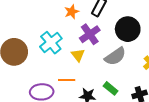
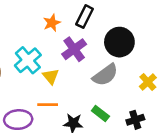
yellow triangle: (78, 55) -> (51, 76), moved

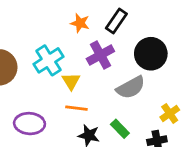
orange star: (52, 23) -> (80, 23), turned 30
yellow cross: (148, 82) -> (170, 113), moved
orange line: (48, 105) -> (76, 108), moved

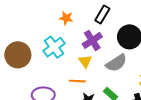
orange star: (80, 23) -> (66, 18), moved
yellow triangle: (71, 81) -> (85, 61), moved

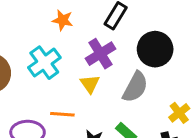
gray semicircle: (116, 63) -> (135, 87), turned -30
orange line: (77, 81) -> (62, 114), moved

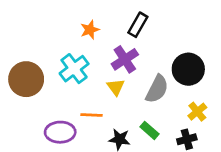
orange star: (63, 20) -> (90, 30), turned -30
black circle: (155, 49) -> (188, 69), moved

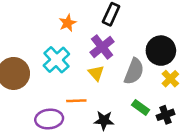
yellow cross: (197, 112) -> (170, 79), moved
green rectangle: (150, 130) -> (141, 107), moved

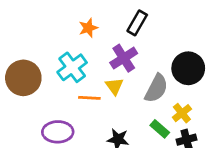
yellow cross: (170, 79) -> (182, 113), moved
orange line: (76, 101) -> (89, 98), moved

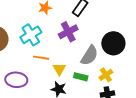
yellow triangle: (114, 86) -> (59, 69), moved
green rectangle: (160, 129) -> (81, 77), moved, turned -32

